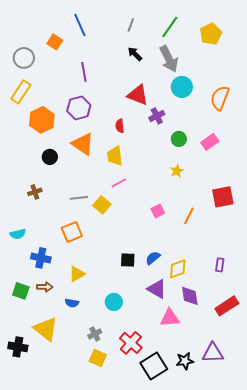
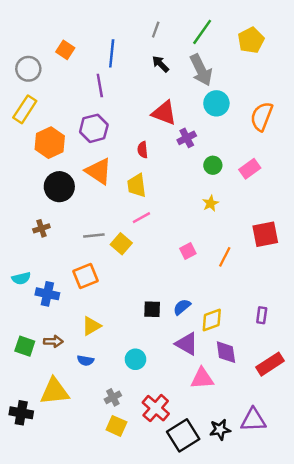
blue line: (80, 25) -> (112, 53), moved, turned 30
black circle: (50, 157) -> (59, 187), size x1.6
blue cross: (41, 258) -> (47, 294), moved
yellow triangle: (46, 329) -> (55, 391), turned -44

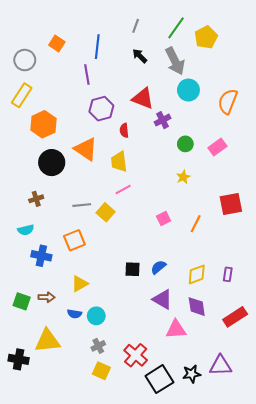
yellow pentagon: (251, 40) -> (206, 37), moved
purple hexagon: (94, 128) -> (101, 109), moved
cyan semicircle: (21, 278) -> (26, 230), moved
yellow diamond: (212, 320) -> (197, 274), moved
cyan circle: (135, 359) -> (96, 316), moved

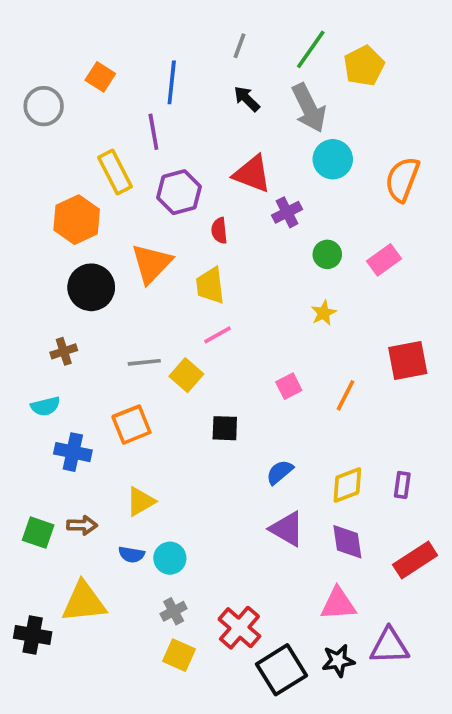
yellow rectangle: (22, 95) -> (115, 172), moved, turned -60
orange triangle: (86, 149) -> (152, 264), turned 40
black square: (132, 269) -> (225, 428), moved
pink triangle: (176, 329) -> (338, 604), moved

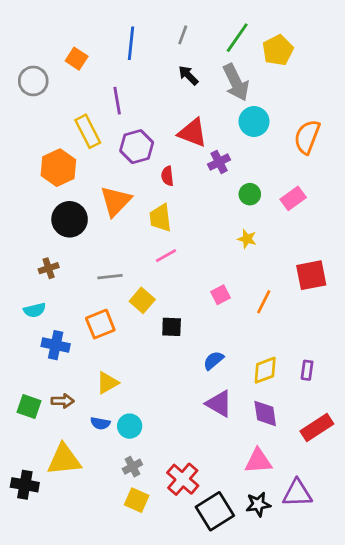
blue line: (172, 82) -> (131, 43), moved
yellow star: (324, 313) -> (247, 239), turned -30
yellow square: (186, 375) -> (142, 300), moved

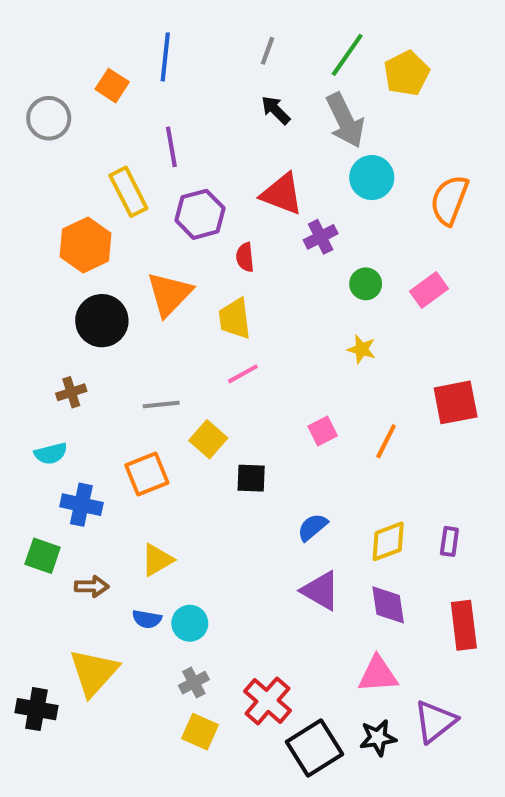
blue line: (131, 43) -> (165, 57), moved
green square: (29, 407) -> (43, 556), moved
red rectangle: (317, 427) -> (464, 625), turned -64
yellow triangle: (64, 460) -> (94, 672), turned -42
purple triangle: (297, 493) -> (435, 721), turned -36

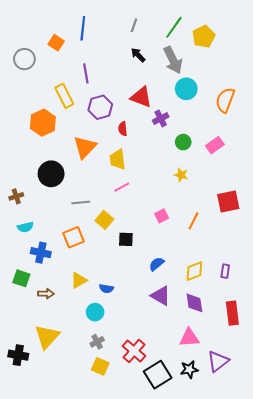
black circle: (102, 321) -> (51, 174), moved
brown cross: (71, 392) -> (16, 196), moved
blue semicircle: (147, 619) -> (106, 289), moved

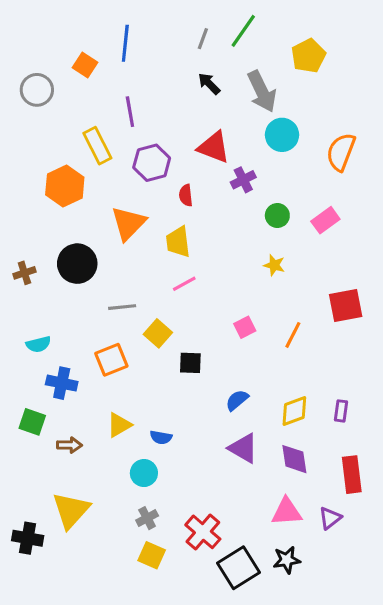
green line: (174, 27) -> (243, 31), moved
brown cross: (16, 196) -> (24, 273), moved
purple triangle: (218, 361) -> (330, 518), moved, size x0.7

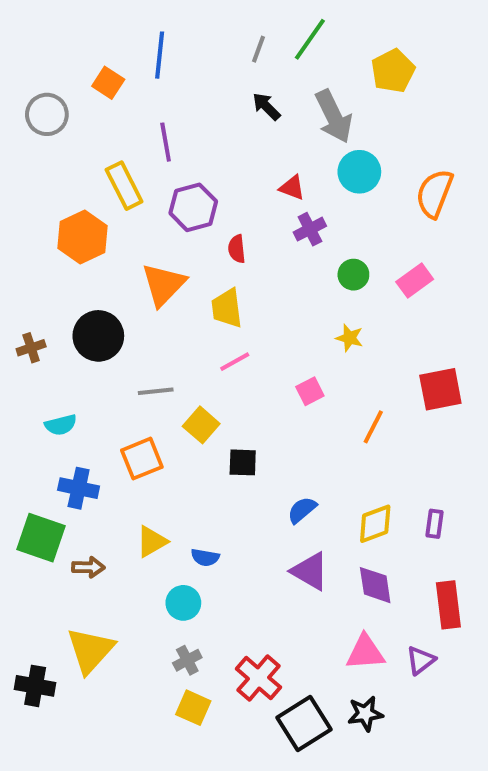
red triangle: (214, 147) -> (292, 188), moved, size x0.6
pink square: (245, 327) -> (310, 391), moved
cyan semicircle: (38, 344) -> (61, 425), moved
green square: (32, 422) -> (41, 538), size x1.4

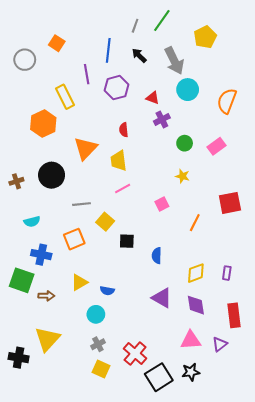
blue line: (160, 55) -> (108, 50), moved
purple hexagon: (193, 207) -> (116, 88), moved
blue semicircle: (302, 510) -> (157, 256), moved, turned -49

